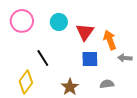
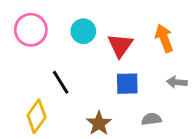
orange arrow: (110, 40) -> (164, 38), moved

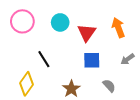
gray arrow: (177, 82) -> (127, 59), turned -40
gray semicircle: (151, 119) -> (109, 86), turned 56

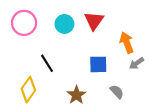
orange arrow: (118, 28) -> (127, 43), moved
red triangle: (87, 33) -> (94, 21), moved

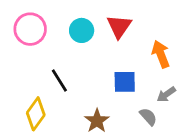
gray arrow: (137, 63) -> (166, 94), moved

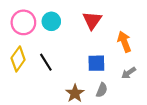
cyan circle: (82, 30) -> (51, 21), moved
yellow diamond: (36, 114) -> (18, 59), moved
gray semicircle: (148, 117) -> (102, 90), moved, turned 64

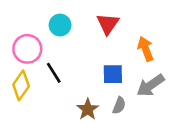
pink circle: (23, 22) -> (27, 49), moved
yellow diamond: (18, 59) -> (21, 85), moved
gray arrow: (129, 73) -> (151, 85), size x1.6

